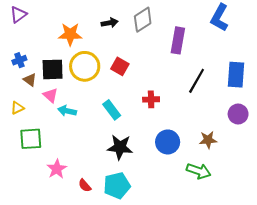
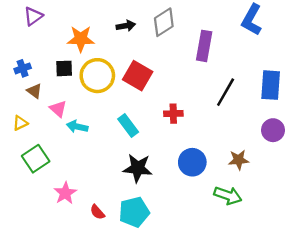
purple triangle: (18, 15) -> (33, 16), moved
red square: (120, 66) -> (138, 76), size x1.4
black square: (53, 69) -> (64, 68), moved, size x0.7
green square: (31, 139) -> (36, 159), turned -30

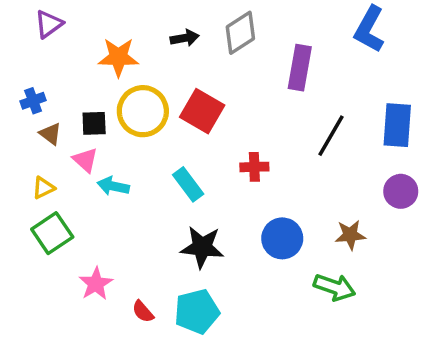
black square: (64, 68) -> (94, 123), moved
yellow triangle: (20, 123) -> (44, 188), moved

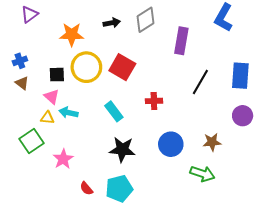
brown triangle: (50, 134) -> (22, 83), moved
yellow triangle: (44, 188) -> (47, 118), moved, turned 32
pink star: (96, 284) -> (63, 159), moved

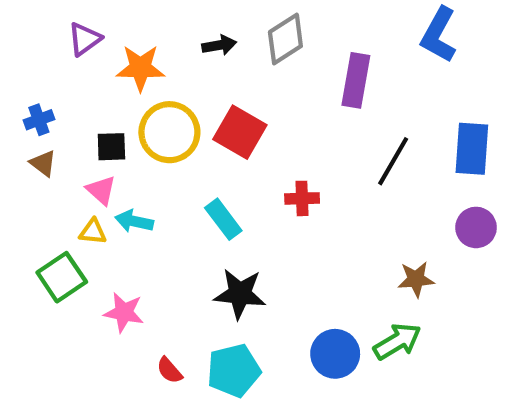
purple triangle: (29, 14) -> (85, 39), moved
blue circle: (171, 144) -> (335, 354), moved
pink star: (63, 159) -> (124, 312), turned -30
green arrow: (202, 174) -> (397, 341), turned -50

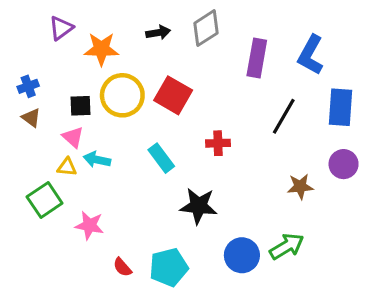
blue L-shape: (439, 35) -> (311, 55), moved
brown star: (416, 279) -> (300, 186), moved
black star: (240, 294) -> (199, 206), moved

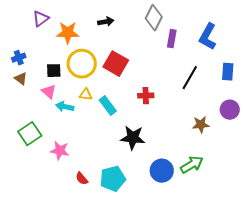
gray diamond: (206, 28) -> (154, 18), moved, turned -30
purple rectangle: (257, 58) -> (172, 39), size x0.7
blue rectangle: (341, 107) -> (228, 72), size x0.7
yellow triangle: (67, 167) -> (86, 95), moved

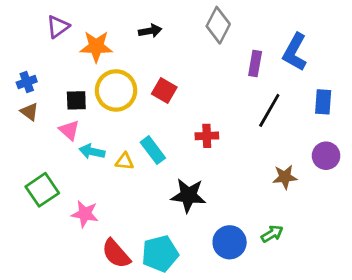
purple rectangle: (172, 39) -> (255, 64), moved
red square: (116, 64) -> (164, 90), size x0.7
yellow triangle: (86, 95) -> (125, 161), moved
green arrow: (192, 165) -> (272, 234), size x0.7
red semicircle: (82, 179) -> (116, 254), size x1.6

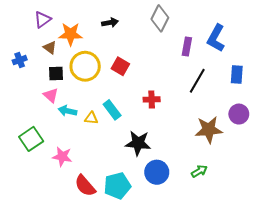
brown triangle: (29, 112) -> (50, 48), moved
brown star: (285, 177) -> (209, 130), size x1.5
blue circle: (230, 242) -> (157, 172), moved

